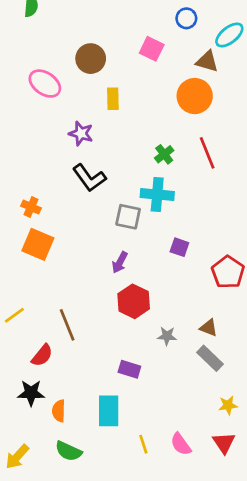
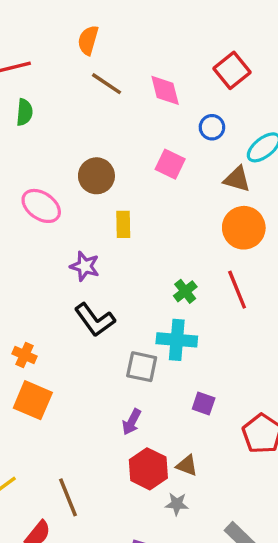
orange circle: (195, 96) -> (244, 228), moved
brown triangle: (209, 328) -> (187, 465), moved
gray star: (167, 336) -> (177, 504), moved

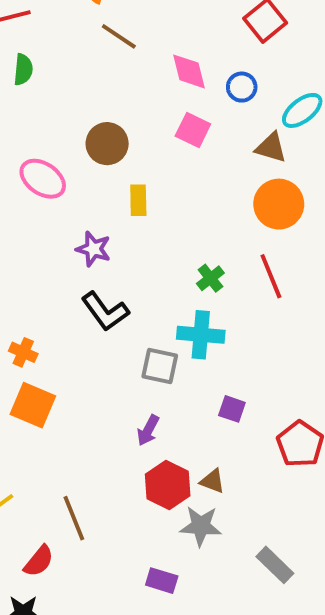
pink diamond: (165, 90) -> (189, 71), moved
gray star: (177, 504) -> (201, 526), size x1.5

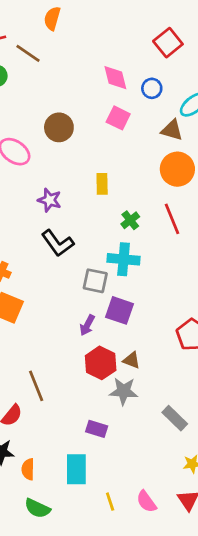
brown line: (119, 36) -> (28, 53), moved
yellow rectangle: (138, 200) -> (102, 184), moved
purple square: (232, 409) -> (120, 310), moved, size x1.5

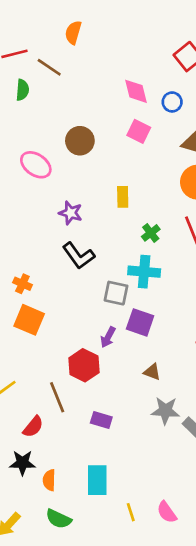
red hexagon: (101, 363) -> (84, 365), moved
gray star: (124, 391) -> (165, 411), moved
purple rectangle: (97, 429) -> (101, 420), moved

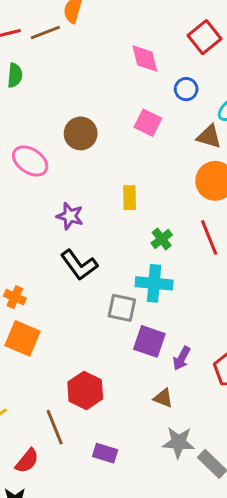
brown line: (49, 67) -> (45, 32), moved, turned -55
pink diamond: (136, 91) -> (145, 58), moved
purple arrow: (108, 337) -> (182, 358), moved

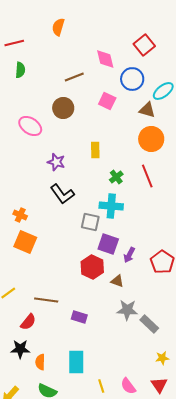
brown line: (45, 32) -> (74, 77), moved
blue circle: (186, 89) -> (132, 79), size x1.5
red hexagon: (85, 390) -> (92, 267), moved
brown line: (55, 427) -> (46, 300), turned -60

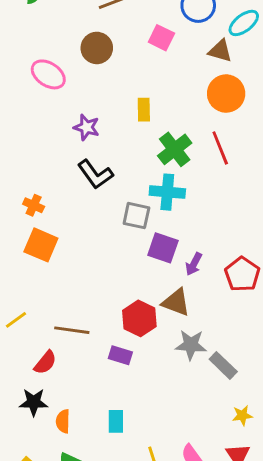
green cross: (116, 177) -> (175, 149), size x1.6
red hexagon: (92, 267) -> (139, 318), moved
brown triangle: (117, 281) -> (176, 302), size x1.5
cyan rectangle: (76, 362) -> (116, 421), size x0.7

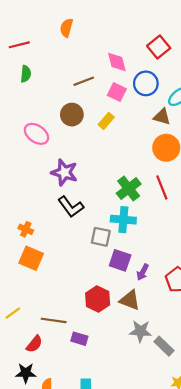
pink square: (161, 38) -> (117, 92), moved
yellow rectangle: (144, 110) -> (106, 121), moved, turned 42
purple star: (86, 127) -> (64, 172), size x1.4
red hexagon: (139, 318) -> (98, 299), moved
purple rectangle: (120, 355) -> (79, 339), moved

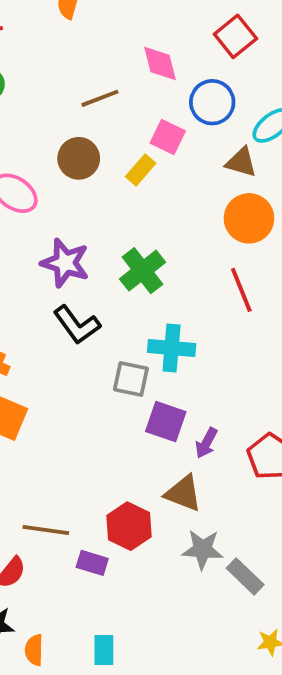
pink square: (117, 92) -> (168, 137), moved
green cross: (129, 189) -> (143, 271), moved
red hexagon: (98, 299) -> (129, 526), moved

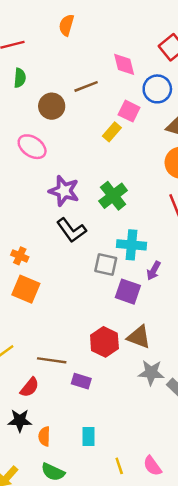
brown circle: (79, 158) -> (52, 106), moved
purple arrow: (206, 443) -> (154, 271), moved
red hexagon: (129, 526) -> (104, 342), moved

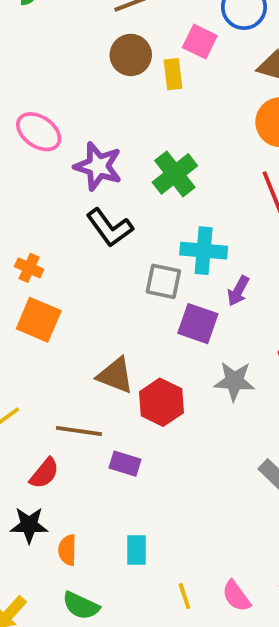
brown circle: (52, 106) -> (131, 55), moved
yellow rectangle: (112, 132) -> (173, 74), turned -48
pink ellipse: (32, 147) -> (39, 132), moved
brown triangle: (139, 337) -> (115, 375), moved
gray star: (151, 373) -> (234, 381), moved

